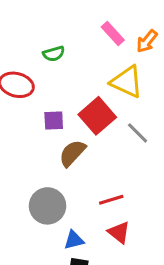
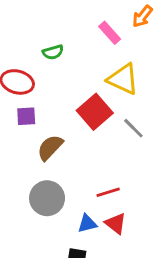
orange arrow: (147, 41) -> (142, 16), moved
purple square: (54, 121) -> (26, 116), moved
brown semicircle: (72, 153) -> (50, 148), moved
blue triangle: (74, 240) -> (87, 224), moved

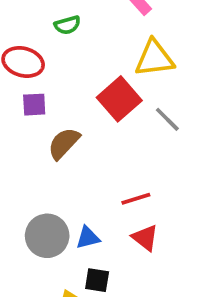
yellow triangle: (123, 79) -> (154, 58), turned -32
gray circle: (47, 198) -> (47, 236), moved
blue triangle: (87, 224) -> (88, 238), moved

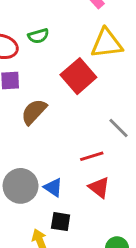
green semicircle: (67, 25) -> (38, 36), moved
gray line: (167, 119) -> (118, 128), moved
blue triangle: (88, 238) -> (53, 187), turned 48

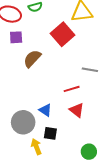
gray line: (118, 128) -> (90, 70), turned -35
gray circle: (21, 186) -> (23, 122), moved

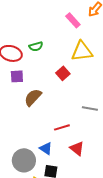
red square: (63, 34) -> (63, 73), size x0.6
red line: (72, 89) -> (62, 127), moved

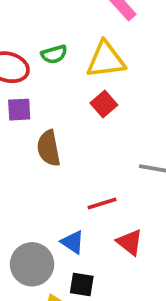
yellow triangle: (82, 51) -> (106, 60), moved
brown semicircle: (33, 97) -> (49, 148), turned -54

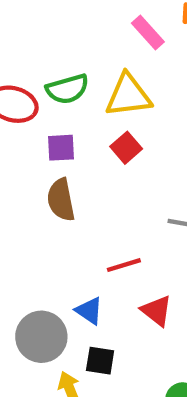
green semicircle: (54, 54) -> (67, 89), size x1.4
purple square: (19, 110) -> (61, 148), moved

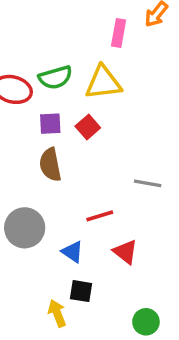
pink rectangle: (148, 32) -> (119, 33), turned 52
red square: (126, 148) -> (88, 127), moved
gray circle: (41, 337) -> (25, 228), moved

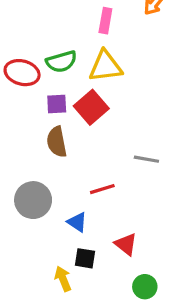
pink rectangle: (119, 33) -> (105, 21), moved
red square: (88, 127) -> (91, 107), size x1.5
red triangle: (125, 252) -> (126, 244), moved

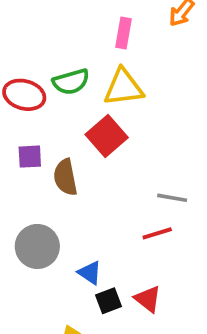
purple square: (57, 104) -> (30, 157), moved
red line: (102, 189) -> (157, 233), moved
black square: (85, 258) -> (108, 301), moved, turned -30

